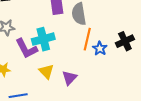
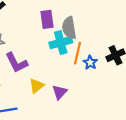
cyan cross: (43, 39) -> (61, 43), moved
yellow triangle: (46, 72) -> (36, 86), turned 35

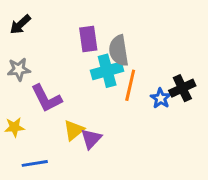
blue star: (90, 63) -> (161, 98), moved
purple triangle: (60, 92) -> (91, 139), moved

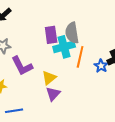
purple rectangle: (88, 39) -> (51, 35), moved
yellow triangle: (74, 130) -> (49, 78), moved

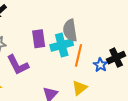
purple rectangle: (51, 35) -> (39, 39), moved
yellow triangle: (49, 78) -> (79, 88), moved

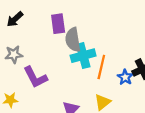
gray semicircle: (70, 30) -> (73, 40), moved
purple rectangle: (39, 39) -> (58, 24), moved

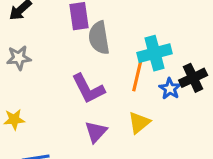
cyan cross: (83, 56) -> (154, 53), moved
purple L-shape: (35, 77) -> (88, 89), moved

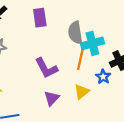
gray semicircle: (99, 38) -> (75, 33), moved
blue star: (170, 89) -> (103, 77), moved

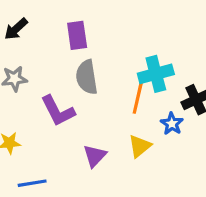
gray semicircle: (75, 33) -> (87, 77), moved
purple L-shape: (46, 68) -> (58, 111), moved

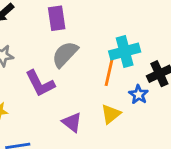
gray semicircle: (87, 77) -> (65, 54), turned 52
purple triangle: (95, 156) -> (72, 122), turned -35

